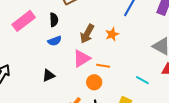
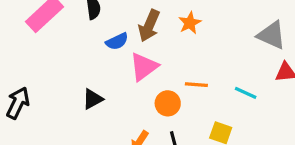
blue semicircle: (55, 41) -> (117, 41), moved
orange line: (103, 66) -> (196, 85), moved

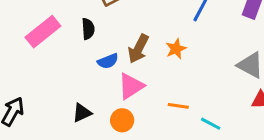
cyan line: (246, 93) -> (211, 124), moved
orange circle: (168, 103) -> (122, 120), moved

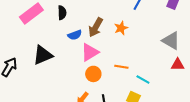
black triangle: (82, 113) -> (43, 55), moved, size x1.5
orange circle: (122, 120) -> (93, 74), moved

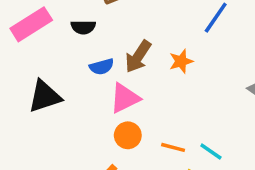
black semicircle: (62, 13) -> (83, 27), turned 88
orange line: (121, 67) -> (173, 147), moved

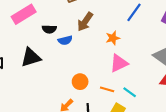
black semicircle: (83, 27) -> (49, 29), moved
brown arrow: (138, 56) -> (85, 22), moved
pink triangle: (125, 98) -> (119, 63), moved

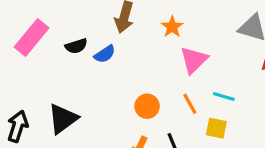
black triangle: (31, 57) -> (63, 119), moved
orange line: (107, 89) -> (190, 104), turned 64

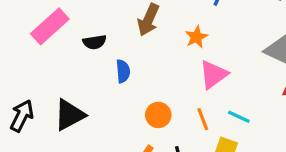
blue semicircle: (105, 54) -> (123, 71), moved, turned -70

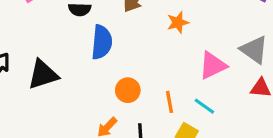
blue semicircle: (123, 71) -> (102, 42), size x1.5
pink triangle: (213, 75) -> (213, 65), moved

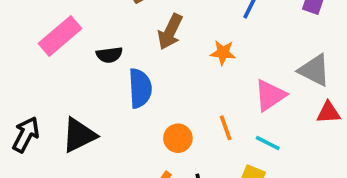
orange star: (178, 22) -> (223, 53), turned 30
orange line: (170, 102) -> (226, 128), moved

